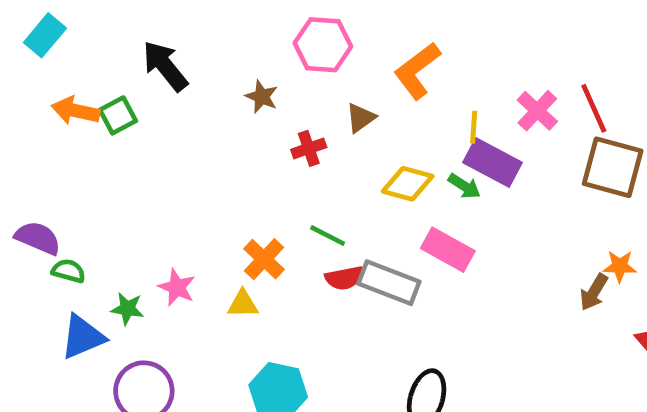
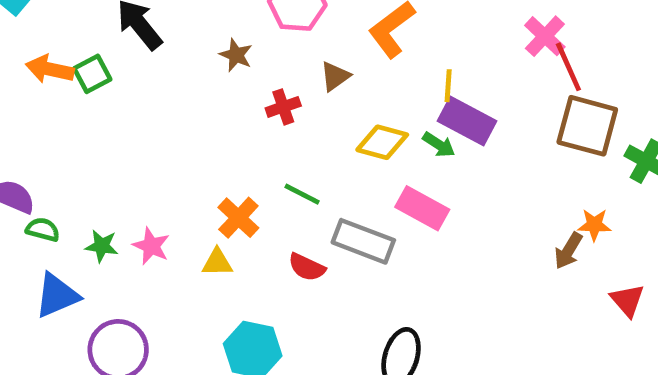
pink cross: (537, 111) -> (545, 36), moved
red semicircle: (344, 278) -> (307, 267), moved, turned 36
green star: (127, 309) -> (102, 246), moved

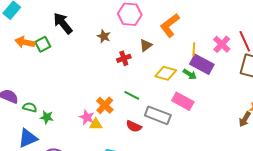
pink cross: (545, 36) -> (222, 44), moved
green semicircle: (43, 229) -> (30, 107), moved
pink star: (151, 246) -> (87, 117), moved

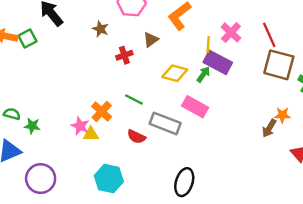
pink cross: (222, 44) -> (231, 32), moved
green arrow: (190, 74) -> (203, 74), turned -88

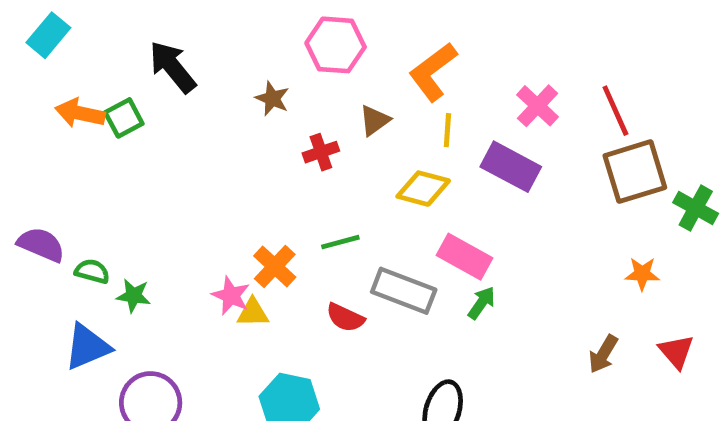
yellow line: (208, 44) -> (447, 130), moved
brown square: (279, 65) -> (635, 172), turned -32
green arrow: (203, 74) -> (482, 303), moved
green line: (134, 100) -> (340, 242), turned -42
brown arrow: (269, 128) -> (603, 354), moved

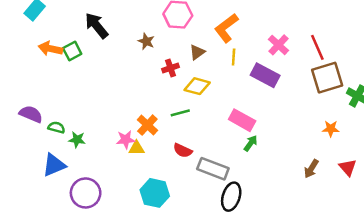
yellow diamond: (423, 189) -> (197, 86), moved
gray rectangle: (404, 291) -> (213, 169), moved
pink star: (231, 296) -> (126, 140), turned -30

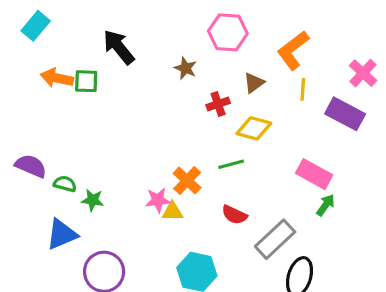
green square: (72, 51) -> (86, 81), turned 30
gray rectangle: (213, 169) -> (275, 239), turned -64

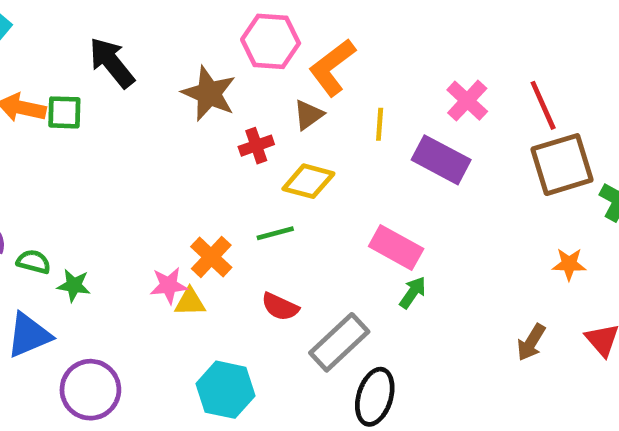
orange L-shape: (293, 50) -> (332, 67), moved
brown star: (185, 68) -> (209, 93), size x1.6

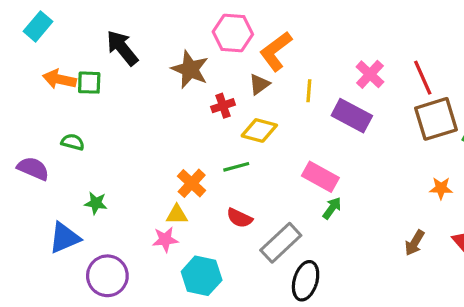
green semicircle: (34, 262) -> (73, 142), moved
pink star: (169, 285) -> (165, 239), moved

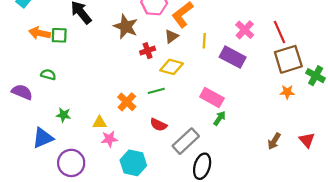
orange star: (441, 188) -> (287, 92), moved
yellow triangle: (177, 215) -> (100, 123), moved

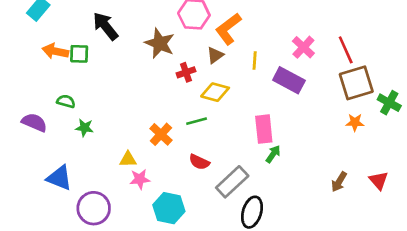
pink rectangle: (212, 97) -> (264, 129), turned 55
green star: (64, 115) -> (84, 128), moved
blue triangle: (43, 138) -> (59, 178), turned 45

